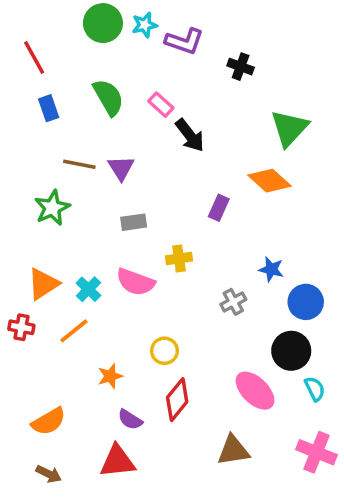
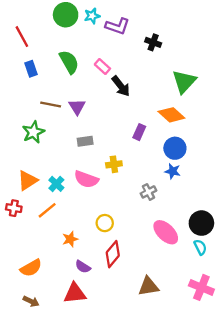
blue circle: (306, 302) -> (175, 148), moved
black circle: (291, 351) -> (201, 223), moved
pink ellipse: (255, 391) -> (166, 232), moved

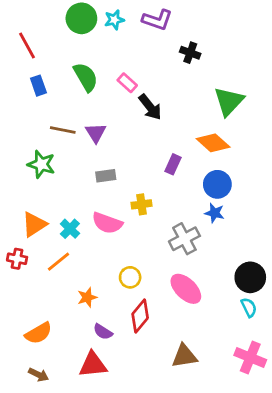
purple L-shape: (117, 26) -> (157, 20), moved
green star: (33, 132) -> (41, 164), turned -30
gray cross: (148, 192) -> (184, 239), size x1.5
pink ellipse: (166, 232) -> (186, 289), moved

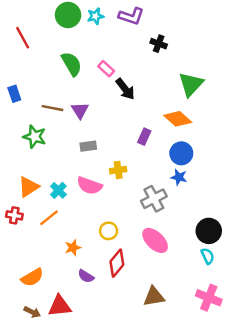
blue rectangle: (38, 86) -> (14, 94), moved
red triangle: (93, 365) -> (60, 306), moved

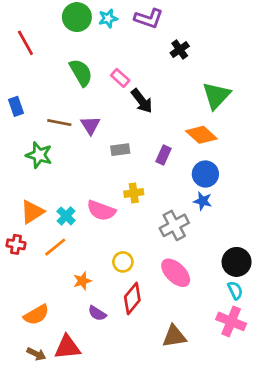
black cross: (159, 44) -> (180, 50), turned 35
gray rectangle: (88, 146) -> (120, 150), moved
pink cross: (209, 298) -> (231, 321), moved

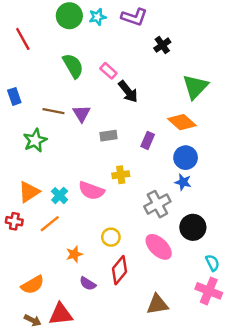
green star: (39, 155) -> (35, 140), turned 30
black circle: (237, 262) -> (193, 227), moved

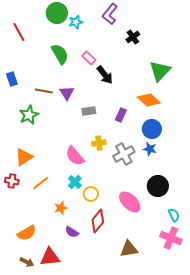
cyan star: (97, 17) -> (76, 22), moved
purple L-shape: (134, 17) -> (110, 14), turned 110
pink semicircle: (91, 191) -> (75, 156), turned 30
cyan cross: (60, 196) -> (75, 182), moved
gray cross: (157, 204) -> (124, 154), moved

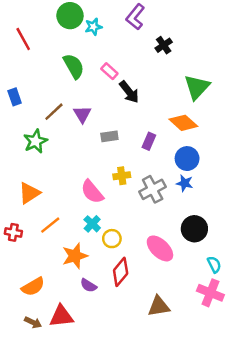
brown line: (44, 91) -> (54, 112), turned -54
red cross: (12, 181) -> (13, 232), moved
orange star: (61, 208) -> (75, 256), size x1.5

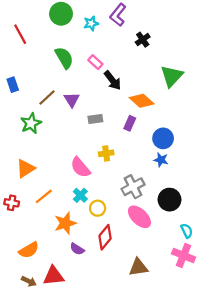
cyan star: (93, 27) -> (91, 23), moved
orange diamond: (183, 123) -> (142, 101), moved
gray cross: (153, 189) -> (133, 187), moved

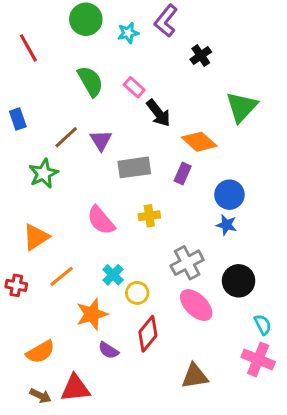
gray rectangle: (95, 119) -> (134, 167), size x1.5
pink semicircle: (80, 167) -> (101, 220), moved

